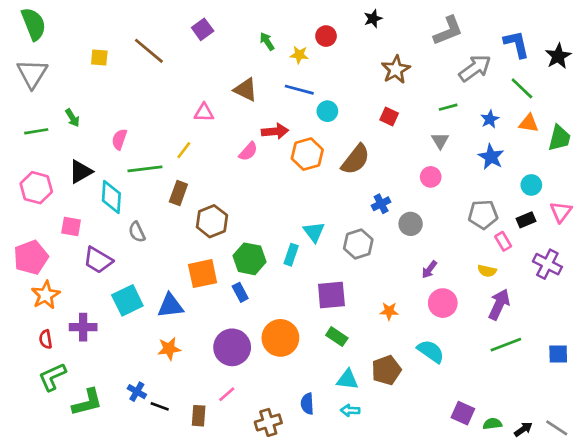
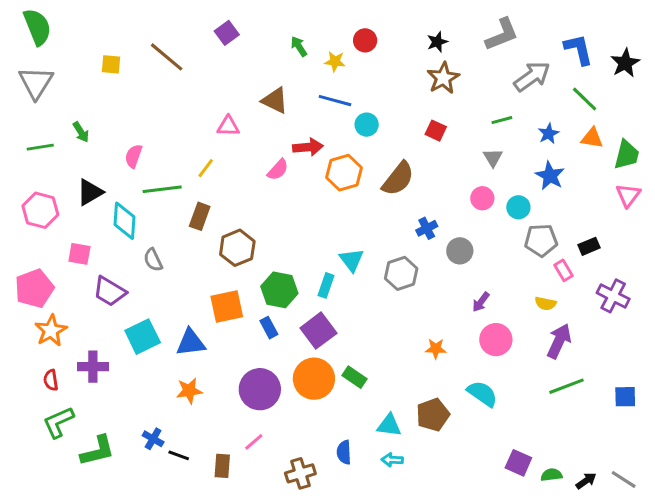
black star: (373, 19) -> (437, 42), moved
cyan circle: (531, 185) -> (518, 207), moved
pink triangle: (561, 212) -> (628, 195), moved
purple square: (331, 295) -> (318, 331), moved, turned -32
green rectangle: (337, 337) -> (355, 377), moved

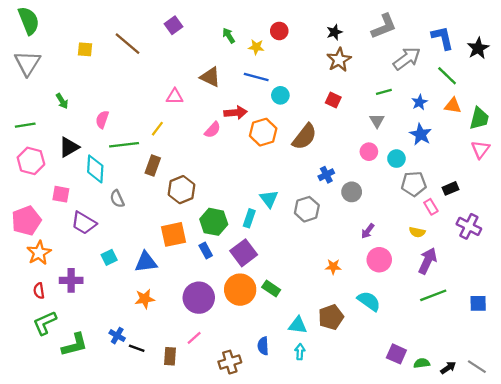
green line: (40, 147) -> (25, 125), moved
cyan square: (143, 337) -> (109, 257), size x0.6
cyan arrow: (392, 460) -> (300, 352), turned 91

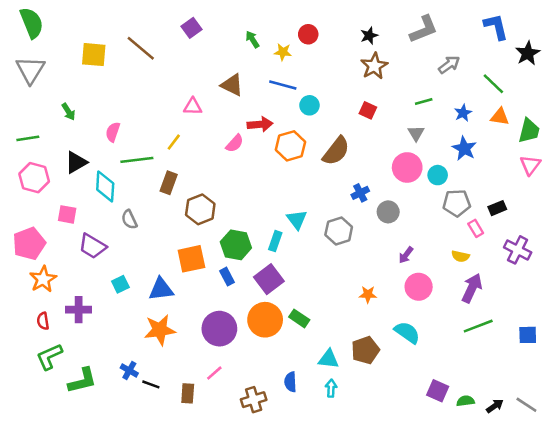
blue L-shape: (442, 38) -> (496, 27), moved
yellow square: (85, 49) -> (94, 55), size x1.5
gray arrow: (407, 59) -> (449, 65), size x0.7
pink circle: (369, 152) -> (407, 167), size x1.5
orange star: (145, 299) -> (160, 330), size x1.4

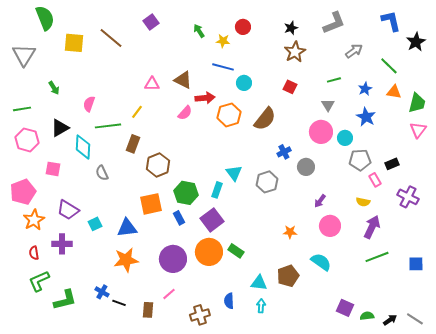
green semicircle: (32, 23) -> (45, 18), moved
brown triangle: (232, 85) -> (183, 80), moved
purple trapezoid: (93, 246) -> (68, 210), moved

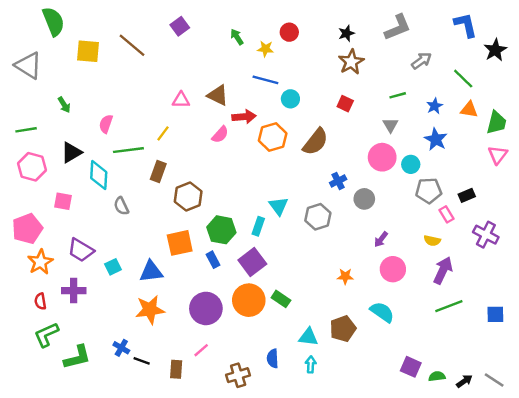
gray triangle: (24, 55) -> (28, 66), turned -30

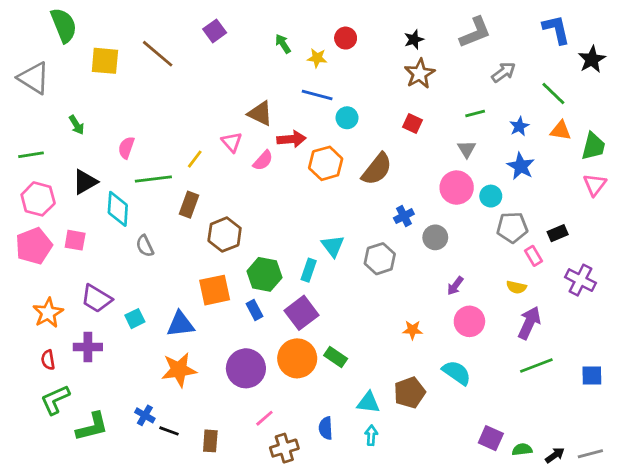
pink triangle: (181, 100) -> (232, 142), moved, turned 48
pink pentagon: (27, 229) -> (34, 246), moved
pink line: (201, 350) -> (264, 418), moved
gray line: (494, 380) -> (590, 454), turned -48

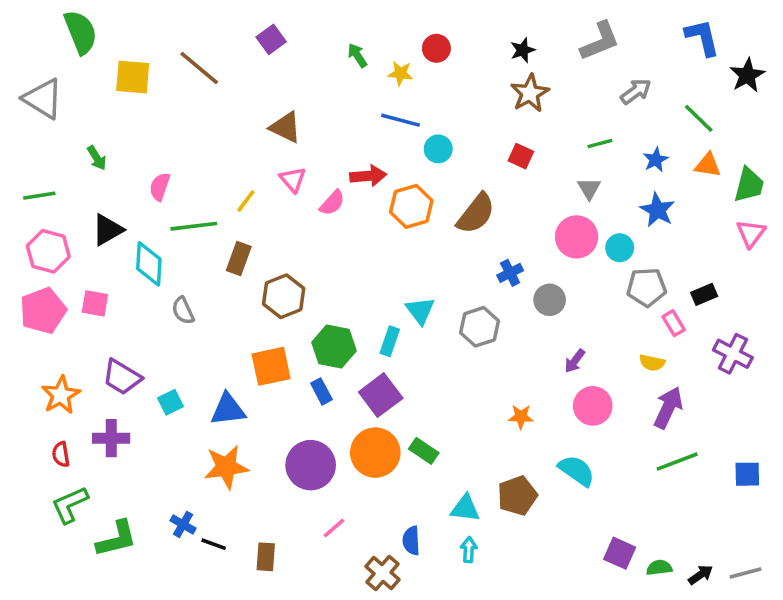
brown triangle: (260, 114) -> (285, 127), moved
brown cross: (284, 448) -> (382, 573), moved, turned -32

